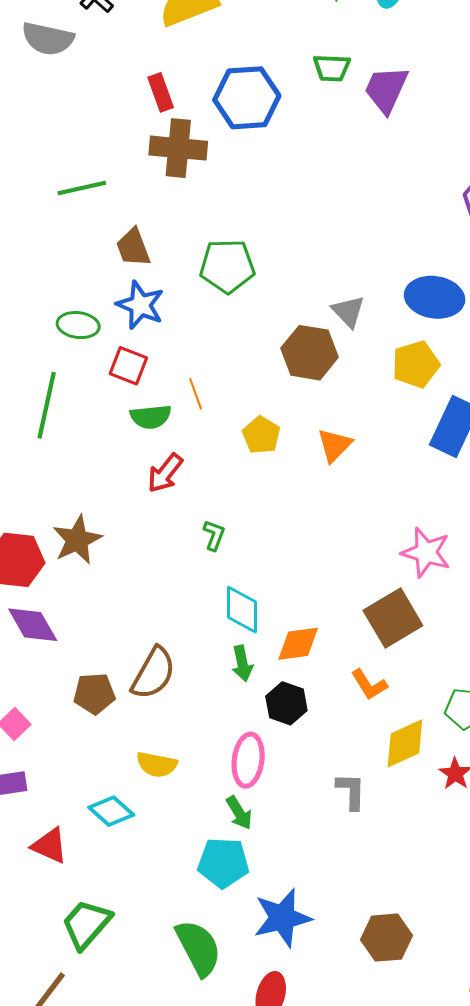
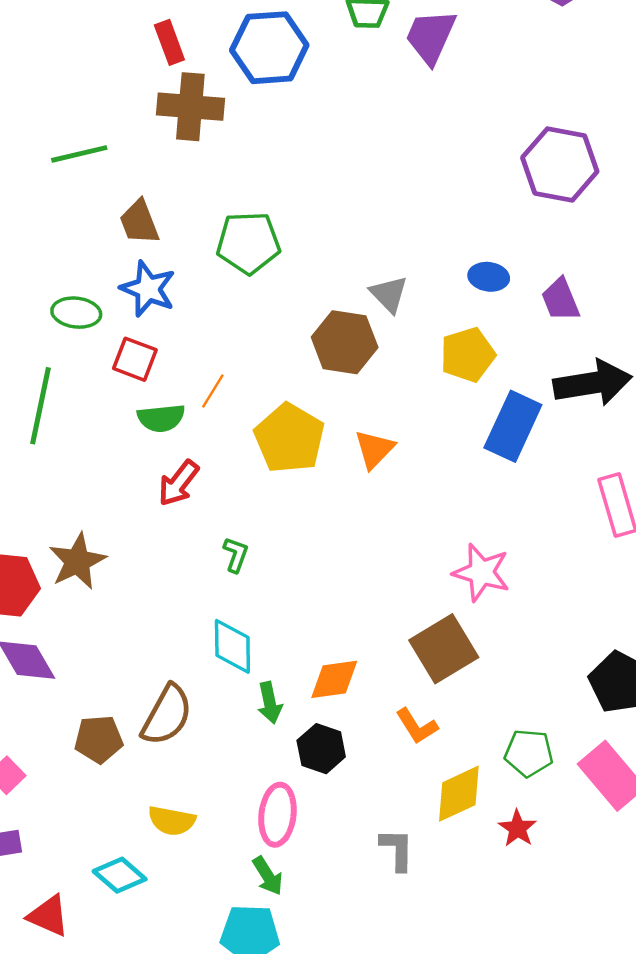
blue ellipse: (435, 297) -> (489, 277), size x0.6
orange line: (196, 394) -> (213, 391), turned 52
yellow pentagon: (261, 435) -> (289, 438), size x1.6
cyan diamond: (242, 610) -> (232, 646), moved

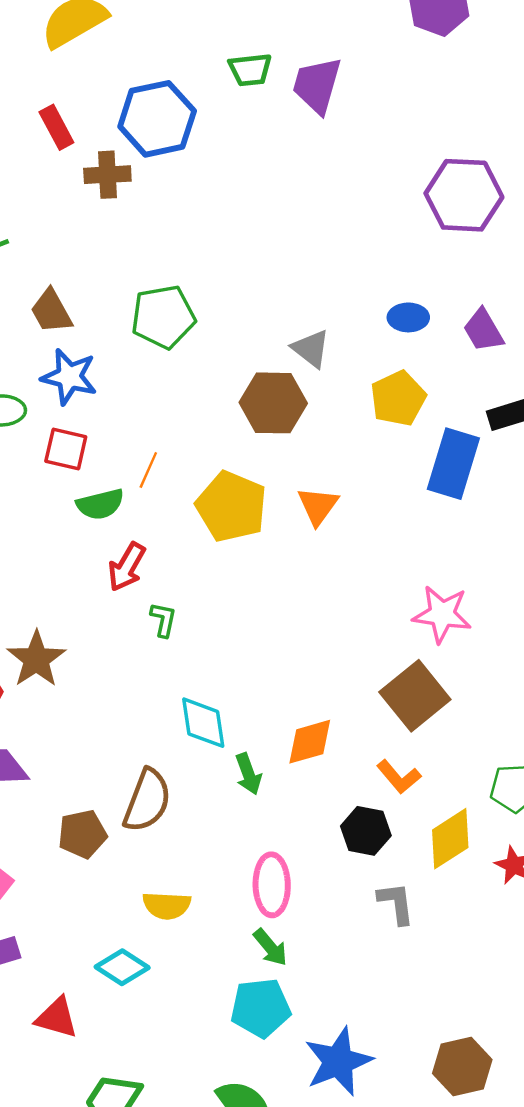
brown cross: (190, 107) -> (107, 175), moved, size x0.7
green L-shape: (236, 555) -> (163, 620), moved
black hexagon: (321, 749) -> (366, 831), moved

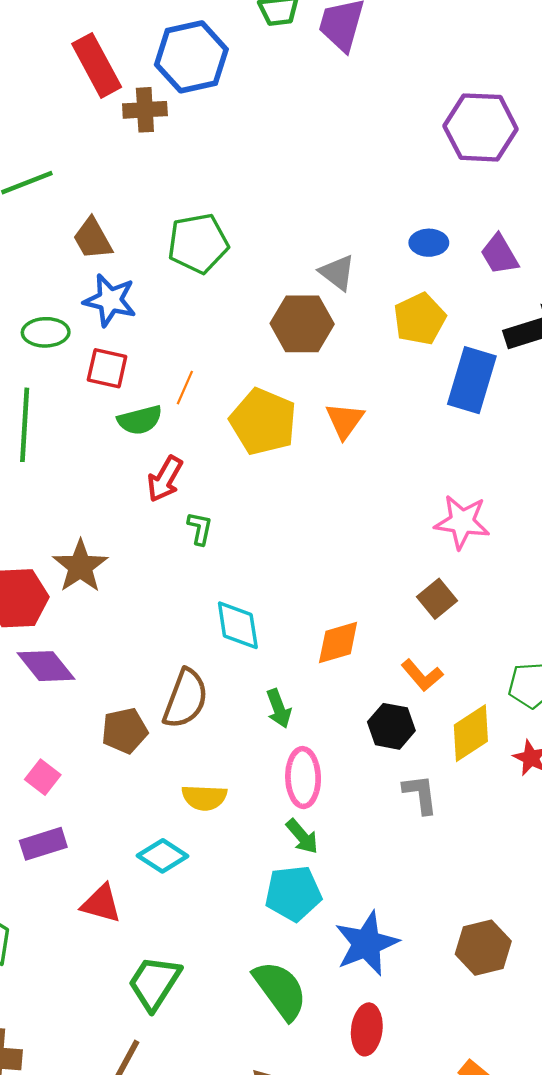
red rectangle: (56, 127) -> (97, 65), size x1.5
brown square: (415, 696) -> (437, 599), size x0.6
green arrow: (248, 774) -> (279, 708), moved

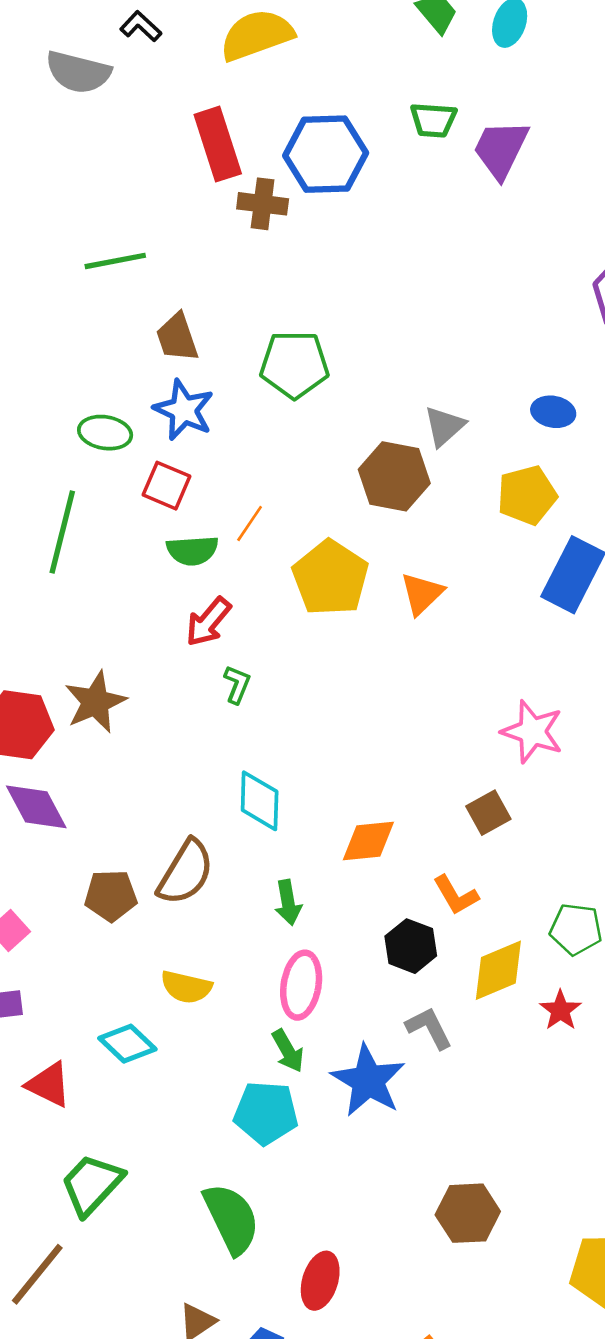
gray triangle: (337, 273) -> (444, 426), turned 30
gray L-shape: (420, 794) -> (429, 1028), turned -30
blue star: (367, 943) -> (368, 1081), moved, turned -30

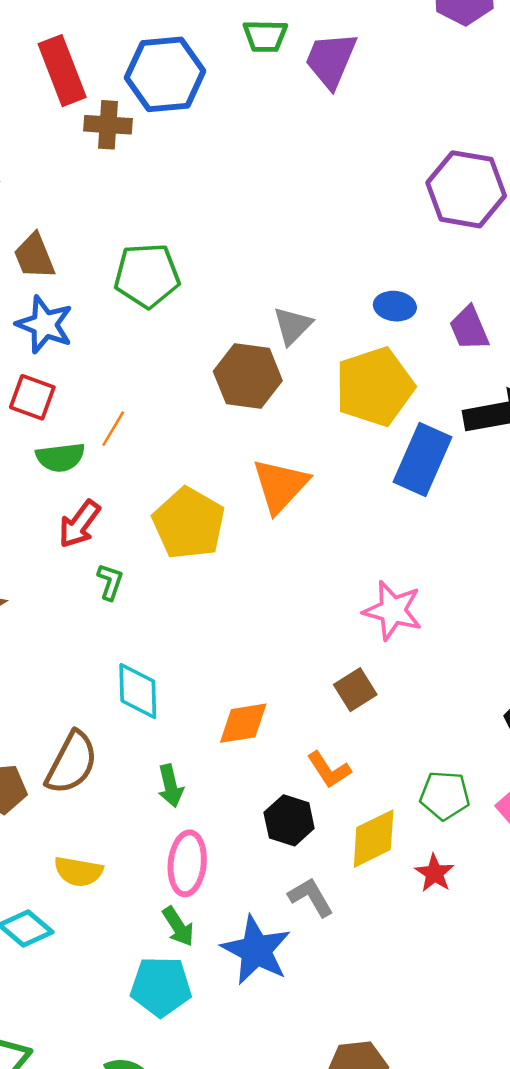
yellow pentagon: (527, 495) -> (375, 387), size x1.4
yellow pentagon: (330, 578) -> (189, 523), moved
orange triangle: (422, 594) -> (280, 486), size x1.4

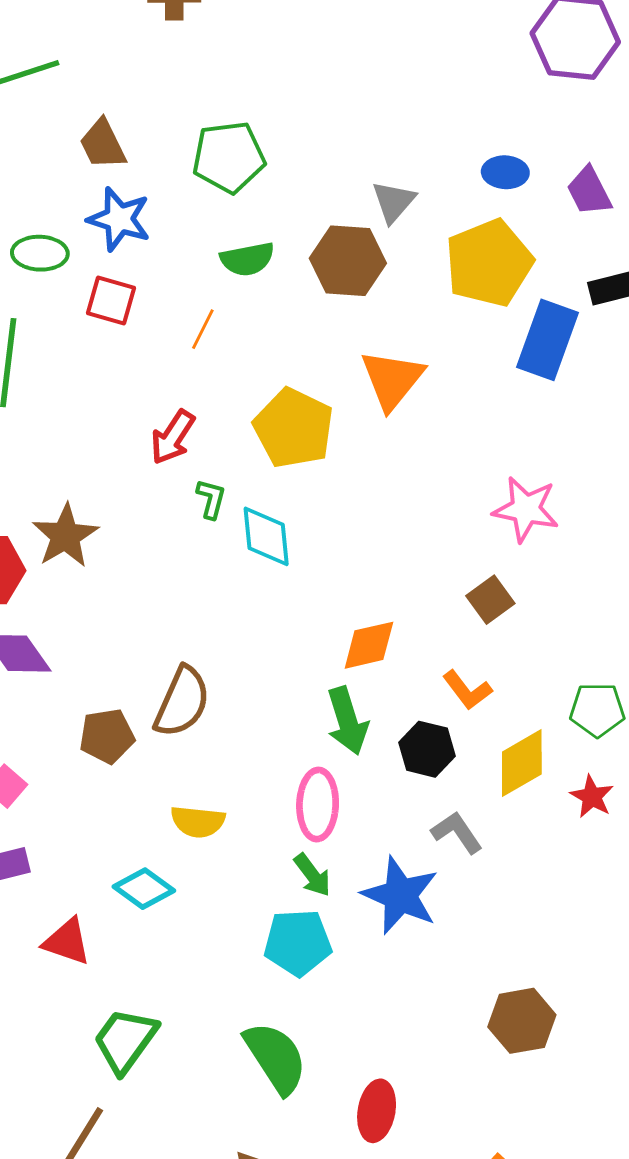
green semicircle: (60, 457) -> (247, 259), moved
cyan diamond: (138, 691) -> (266, 536), moved
green arrow: (170, 786) -> (347, 721), moved, size x1.4

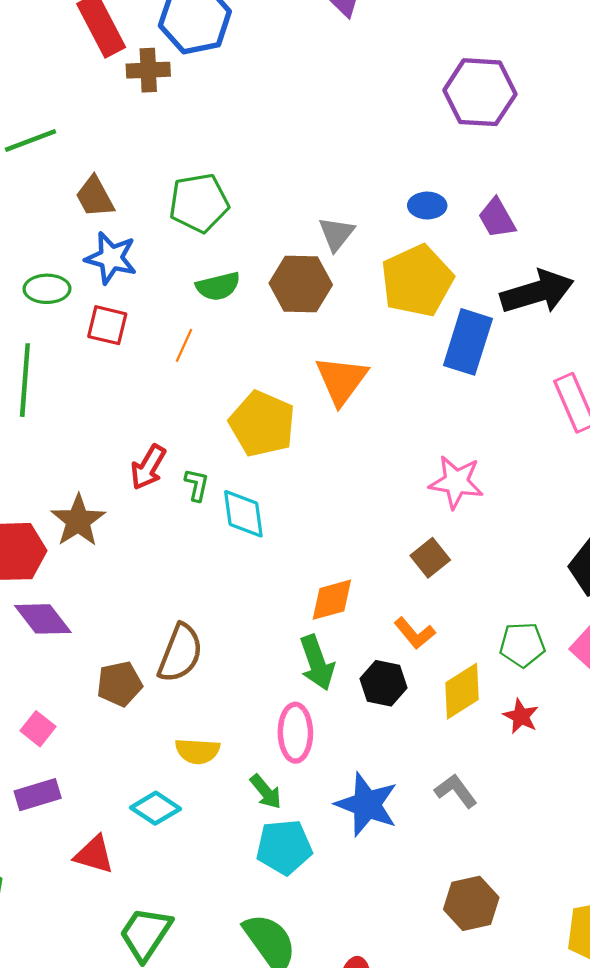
red arrow: (173, 437) -> (148, 467), moved
gray L-shape: (457, 832) -> (456, 791), moved
green arrow: (312, 875) -> (266, 792), moved

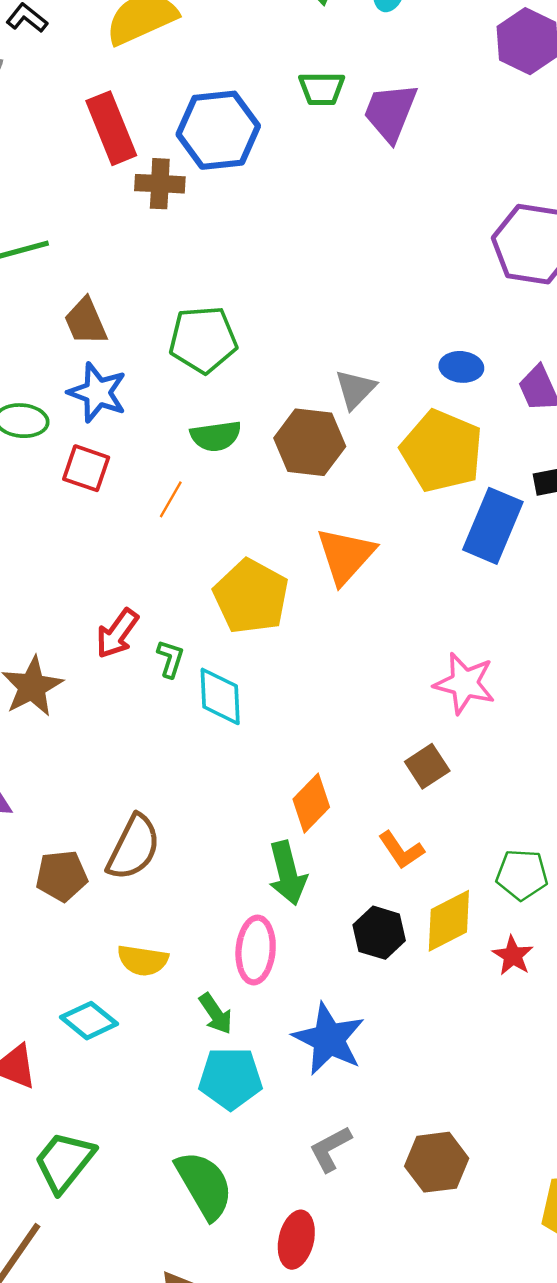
yellow pentagon: (417, 281) -> (442, 451), turned -30
orange diamond: (332, 600) -> (311, 803), turned -36
black hexagon: (384, 683) -> (379, 933), moved
gray L-shape: (456, 791) -> (330, 1149), moved, turned -87

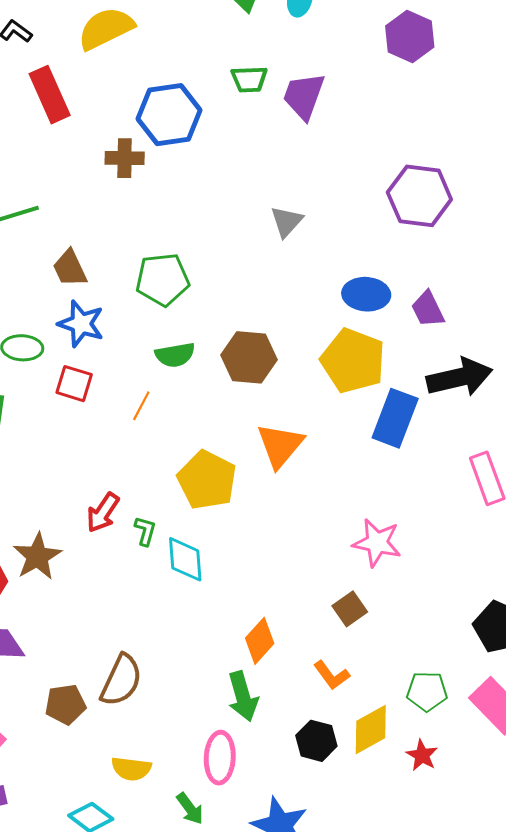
red rectangle: (111, 128) -> (50, 95), moved
blue ellipse: (461, 367) -> (366, 294), size x1.4
gray triangle: (355, 389) -> (287, 222), moved

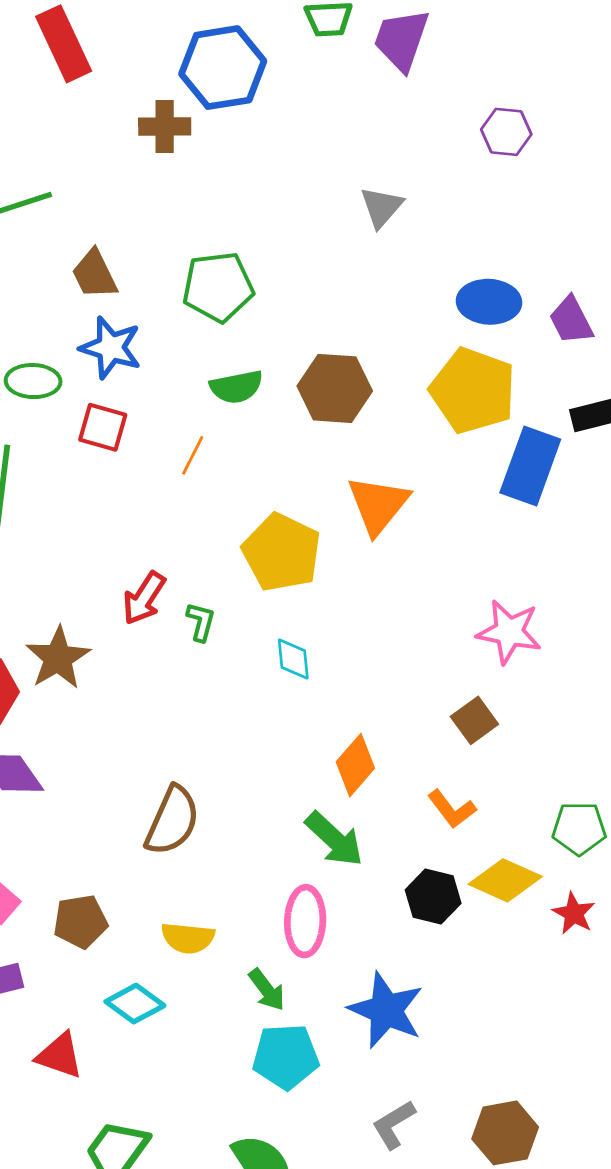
purple hexagon: (419, 196) -> (506, 132), moved, size x0.6
cyan diamond: (185, 559) -> (293, 659), moved, size x0.7
green arrow: (243, 696) -> (334, 839), turned -30
brown pentagon: (65, 704) -> (80, 922), moved
yellow diamond: (371, 730) -> (505, 880), turned 54

